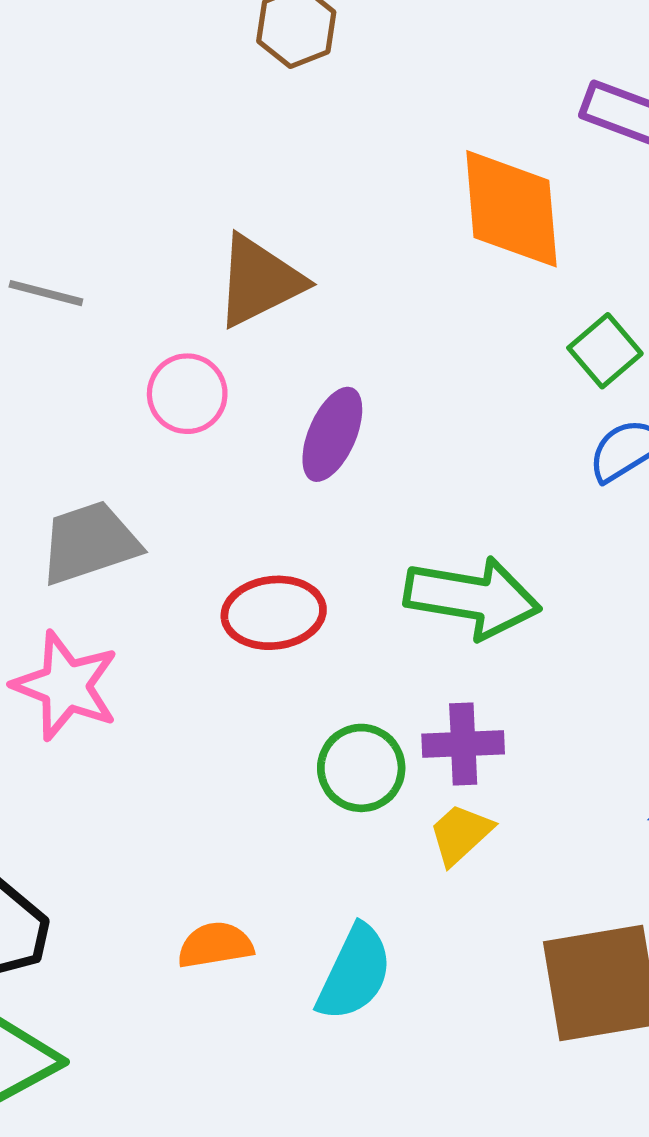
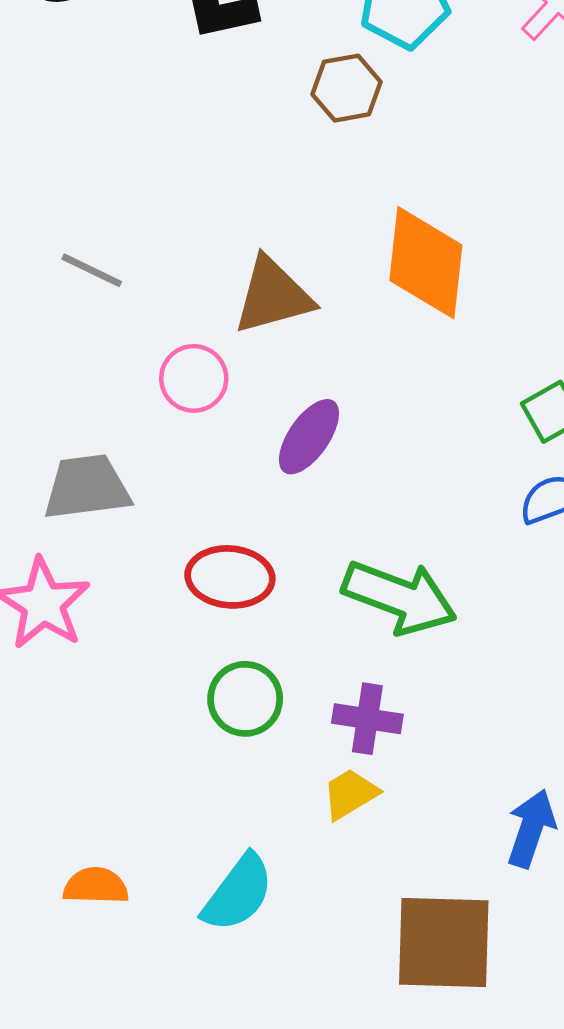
orange diamond: (511, 209) -> (426, 263), moved
green circle: (361, 768) -> (245, 699), moved
orange semicircle: (215, 945) -> (96, 886), moved

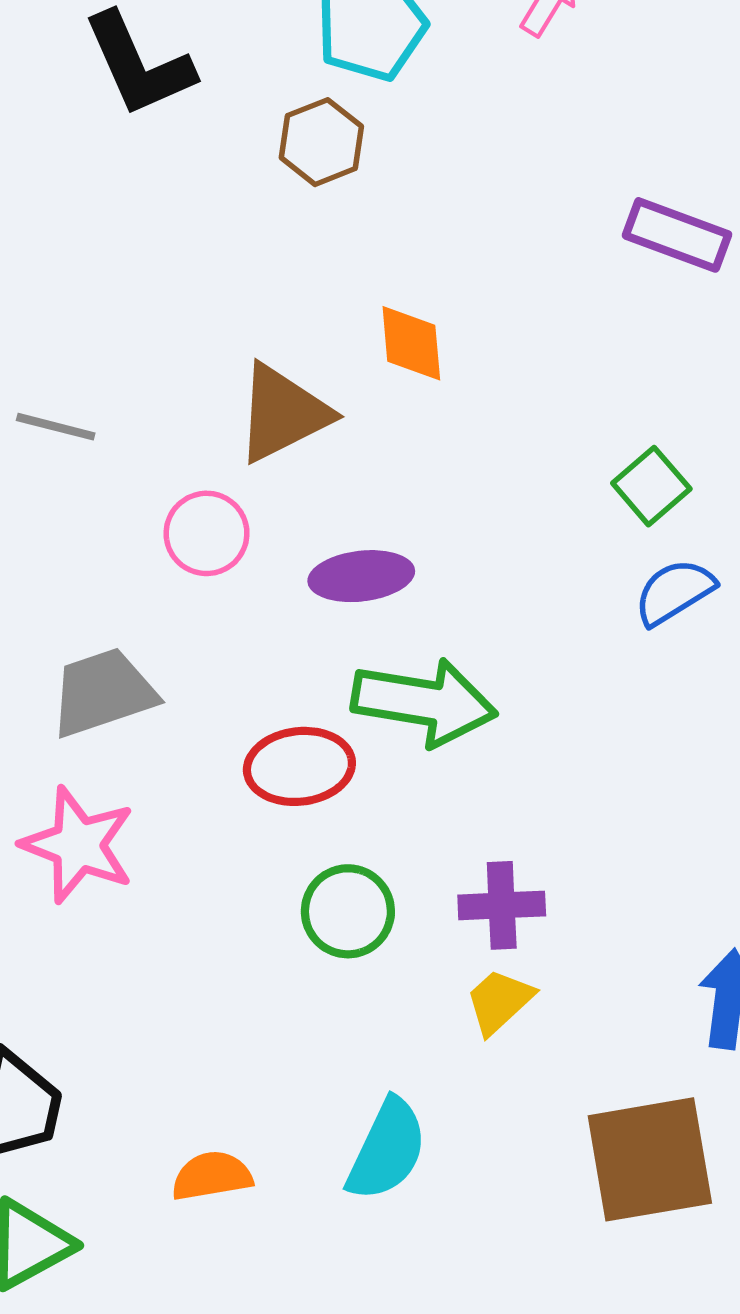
orange diamond: (426, 263) -> (411, 343), moved, size x0.6
purple ellipse: (309, 437) -> (361, 576), turned 60
green arrow: (399, 597) -> (424, 702), moved

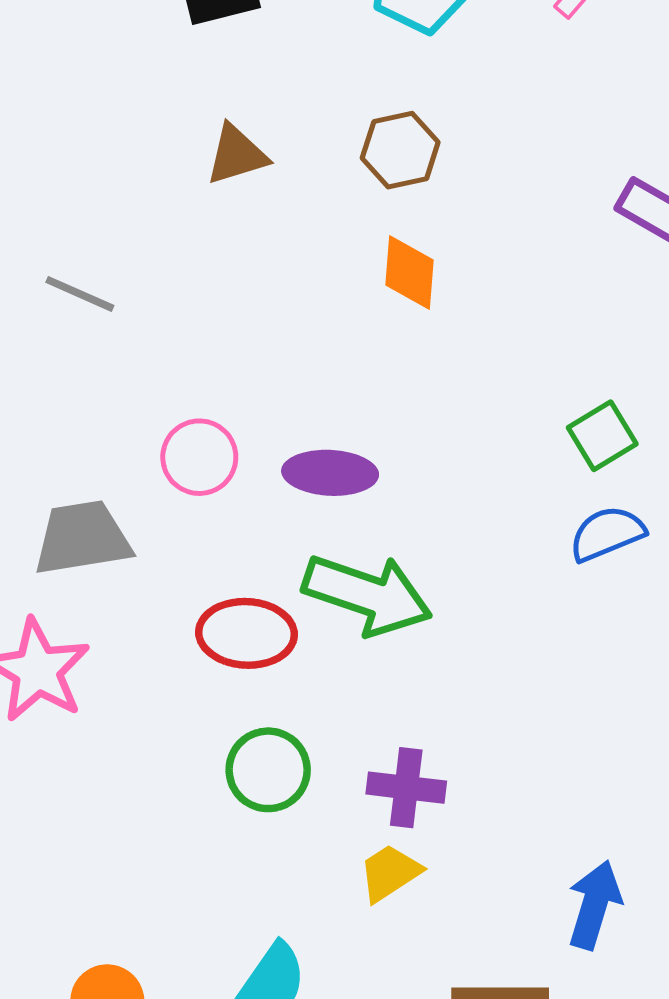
brown hexagon: (321, 142) -> (400, 150), moved
brown triangle: (283, 413) -> (237, 155), moved, size x0.7
pink circle: (207, 533) -> (199, 457), moved

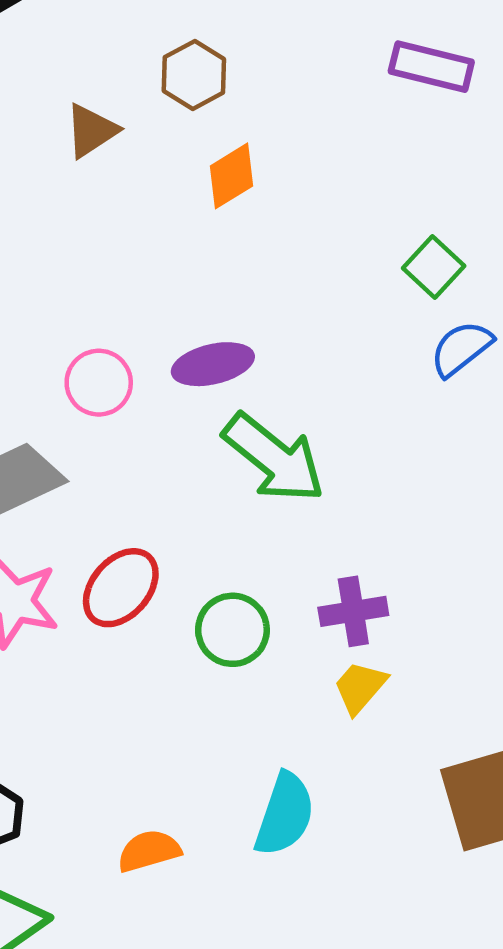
brown triangle: (237, 155) -> (91, 131), moved
orange diamond: (410, 273) -> (231, 176), turned 70
green arrow: (367, 595) -> (274, 458), turned 36
red ellipse: (247, 633) -> (121, 588), moved, turned -36

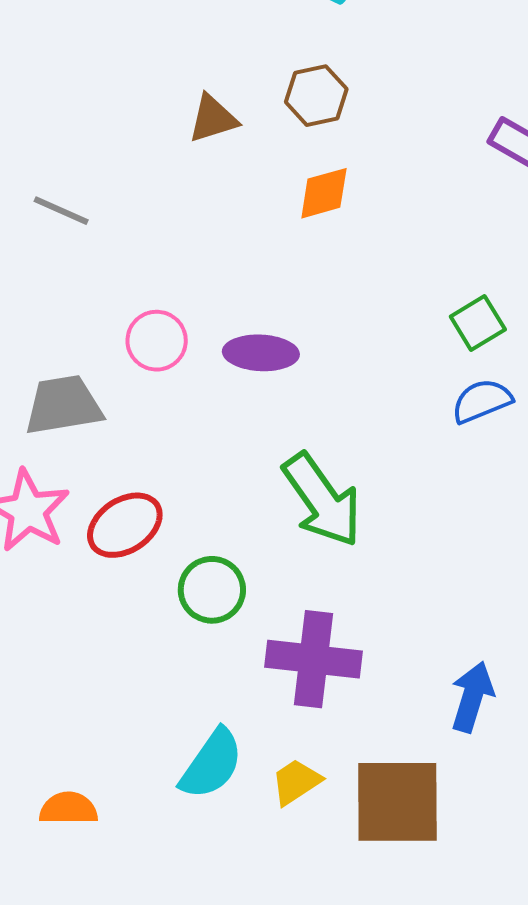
green arrow: (274, 458) -> (322, 500), moved
purple cross: (353, 611) -> (314, 659), moved, size x1.5
yellow trapezoid: (360, 687) -> (296, 782), moved
orange semicircle: (149, 851) -> (68, 809), moved

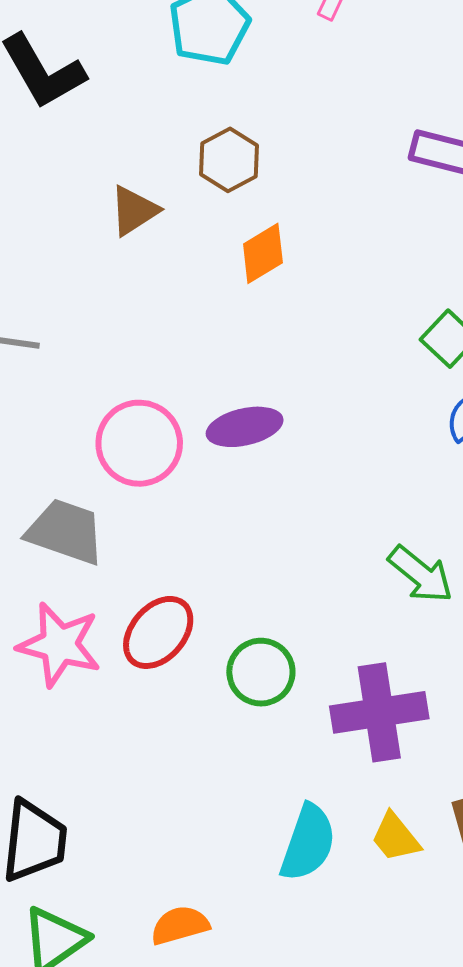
pink circle: (157, 341) -> (139, 443), size x1.4
gray trapezoid: (63, 405) -> (65, 532), turned 44
green arrow: (322, 500) -> (421, 574), moved, size x0.7
yellow trapezoid: (296, 782) -> (396, 837), turned -80

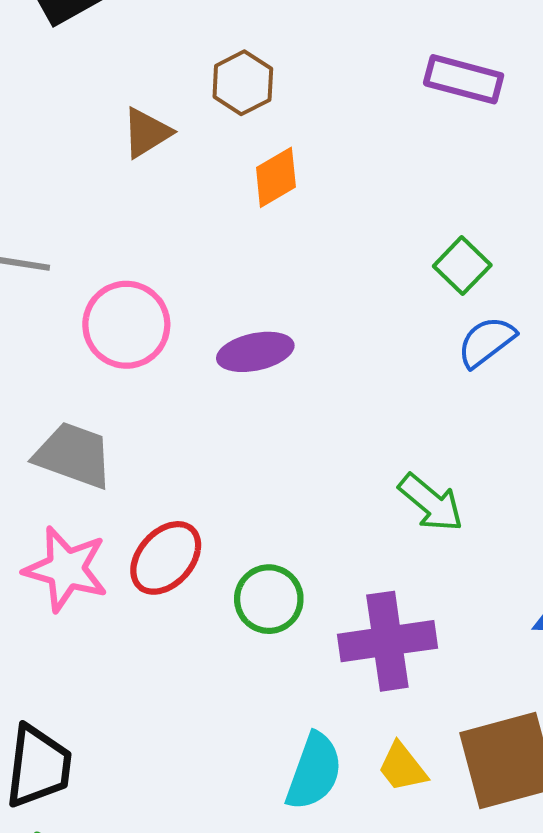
pink circle: (139, 443) -> (126, 325), moved

